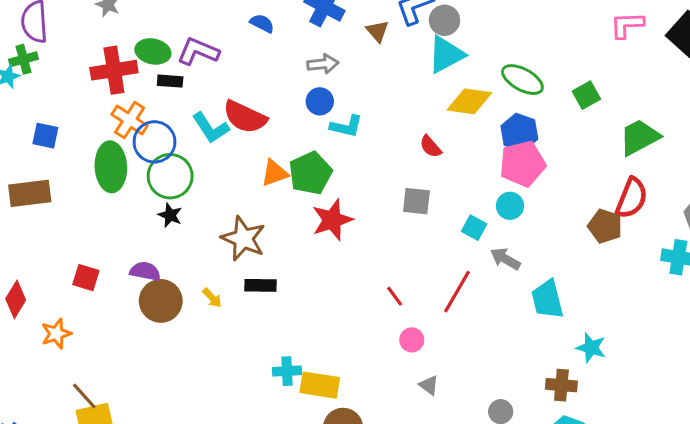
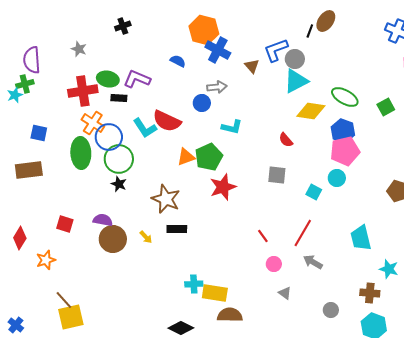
blue circle: (320, 101) -> (202, 103), moved
gray arrow: (505, 259) -> (313, 262), moved

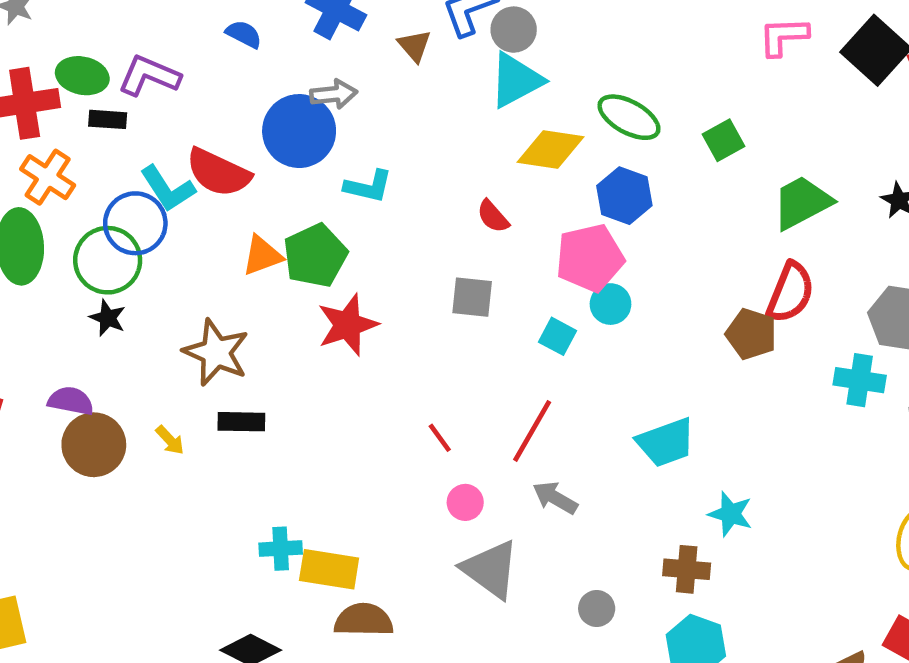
blue circle: (202, 103) -> (299, 131), size x1.8
blue circle: (109, 137) -> (135, 223), moved
pink pentagon: (345, 151) -> (590, 258), moved
cyan trapezoid: (361, 238) -> (666, 442), turned -96
gray triangle: (285, 293) -> (491, 569), size x2.0

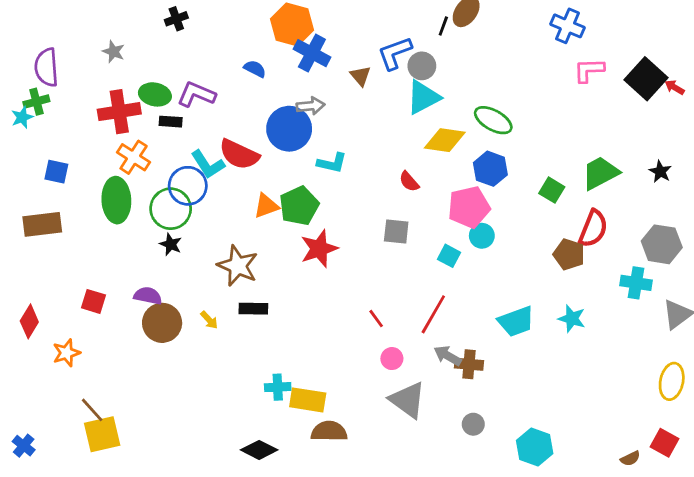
green square: (724, 140) -> (552, 190), moved, turned -30
cyan star: (730, 514) -> (572, 319), moved
brown cross: (687, 569) -> (469, 364), moved

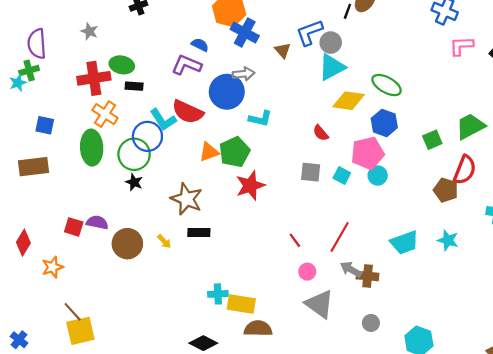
purple L-shape: (196, 94) -> (187, 65), moved
green square: (552, 190) -> (432, 140), turned 36
cyan square: (449, 256) -> (342, 176), moved
purple semicircle: (148, 296) -> (97, 222), moved

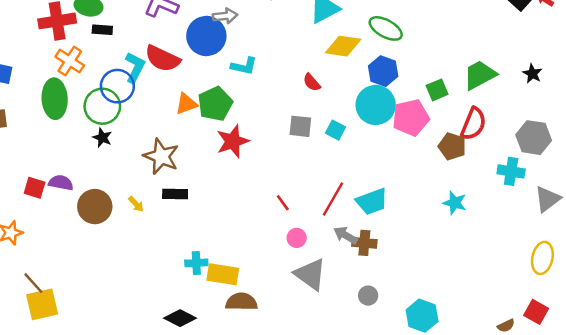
cyan L-shape: (163, 120) -> (135, 67), turned -120
pink pentagon: (368, 153) -> (411, 118), moved
cyan circle: (378, 176) -> (376, 105), moved, size x1.8
cyan trapezoid: (404, 243) -> (372, 202), moved

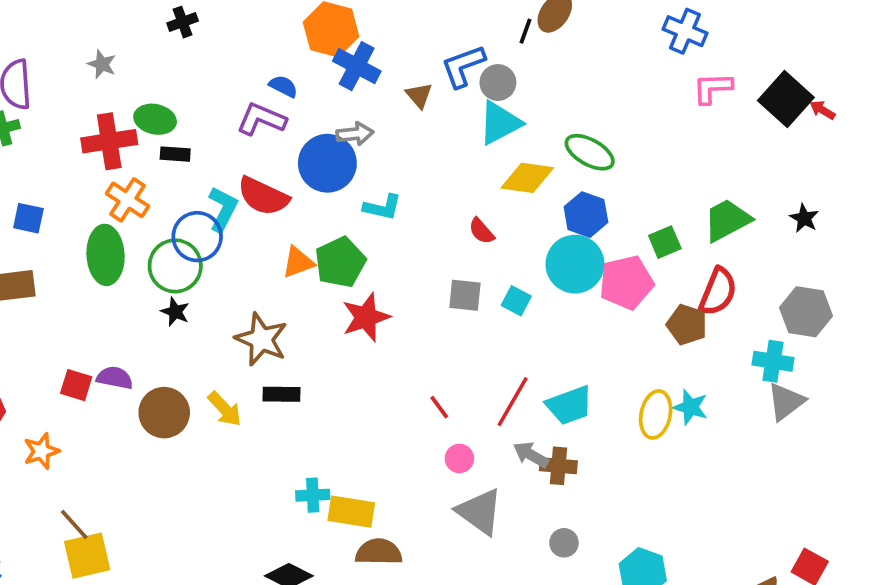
gray triangle: (547, 199) -> (786, 402), moved
yellow arrow: (136, 204) -> (225, 409), size x1.5
yellow ellipse: (542, 258) -> (656, 414), moved

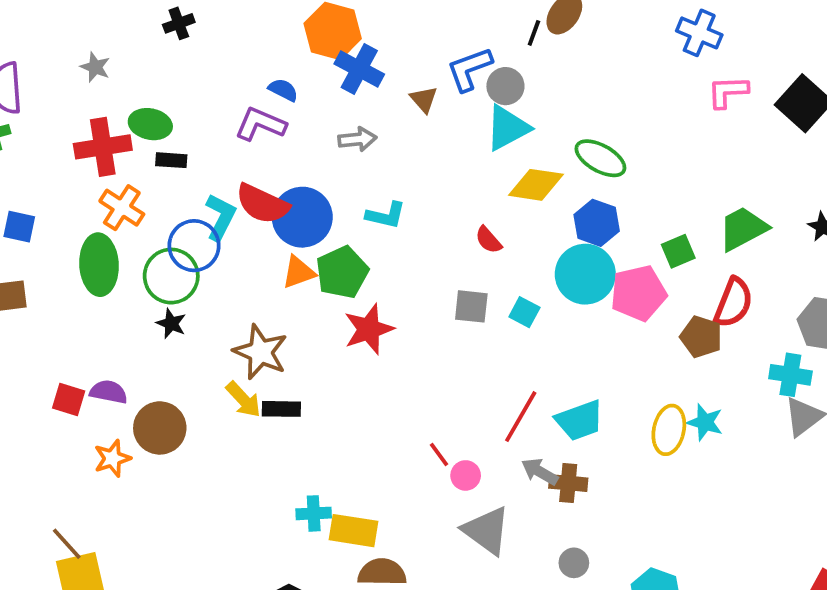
blue circle: (327, 163) -> (302, 217), moved
red line: (439, 407) -> (439, 455), moved
yellow arrow: (225, 409) -> (243, 399), moved
orange star: (41, 451) -> (112, 458), moved

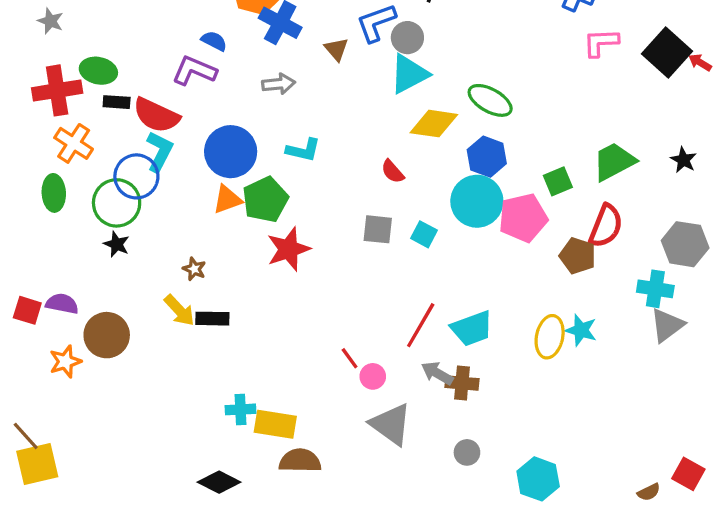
red semicircle: (262, 204) -> (156, 115), moved
green ellipse: (99, 265) -> (54, 193), size x0.7
brown star: (260, 352) -> (194, 269), size x0.5

